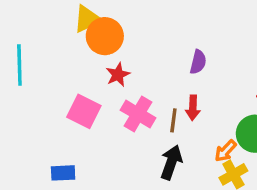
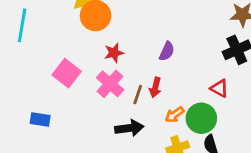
red star: (118, 75) -> (114, 53), moved
orange arrow: (226, 151) -> (175, 115), moved
black arrow: (171, 162) -> (129, 128), turned 52

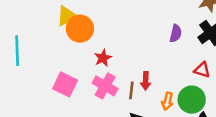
purple semicircle: (167, 51) -> (176, 33), moved
orange arrow: (175, 115) -> (167, 101), turned -30

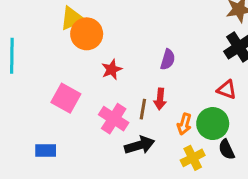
purple semicircle: (176, 33) -> (168, 59), moved
pink cross: (105, 86) -> (114, 119), moved

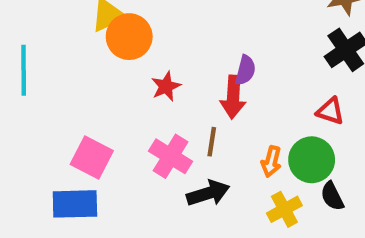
pink square: (66, 98) -> (92, 157), moved
red arrow: (160, 99) -> (233, 97), moved, size x1.4
blue rectangle: (46, 150) -> (75, 204), size x1.5

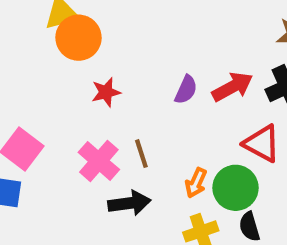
red arrow: (233, 97) -> (232, 87), moved, turned -132
red triangle: (330, 111) -> (262, 144), size x1.4
brown line: (212, 142) -> (141, 154), turned -36

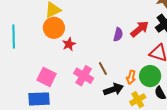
orange circle: (79, 38) -> (54, 28), moved
red star: (106, 92) -> (69, 44), moved
black arrow: (129, 203) -> (113, 89), moved

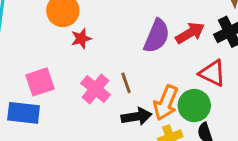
purple semicircle: (118, 34) -> (157, 36), size x1.6
pink square: (47, 77) -> (40, 82), turned 36
orange arrow: (131, 77) -> (166, 103), size x1.6

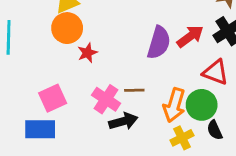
brown line: (126, 83) -> (134, 90), turned -66
black arrow: (136, 116) -> (123, 121), moved

